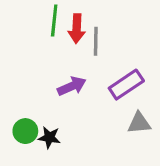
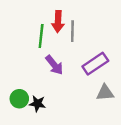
green line: (54, 21) -> (41, 36), moved
purple arrow: (72, 86) -> (54, 65), turned 75

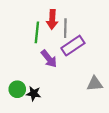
purple rectangle: (95, 64) -> (73, 46), moved

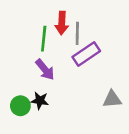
purple arrow: (49, 59) -> (45, 70), moved
black star: (34, 94) -> (40, 101), moved

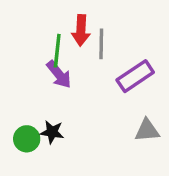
purple rectangle: (86, 54) -> (135, 76), moved
purple arrow: (45, 70) -> (59, 74), moved

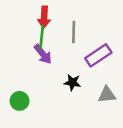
red arrow: (81, 30) -> (44, 17), moved
black star: (52, 132) -> (72, 82), moved

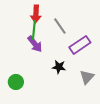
gray line: (74, 32) -> (60, 26), turned -36
gray triangle: (107, 95) -> (87, 77), turned -42

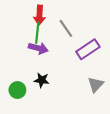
purple arrow: (35, 44) -> (38, 48), turned -36
black star: (59, 67) -> (42, 80), moved

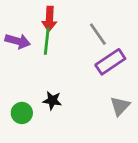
gray line: (66, 28) -> (98, 34), moved
purple arrow: (38, 48) -> (18, 41), moved

